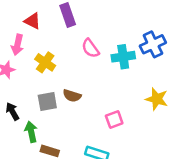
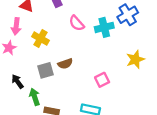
brown semicircle: (72, 96) -> (65, 64), turned -32
yellow star: (157, 99) -> (135, 59), turned -30

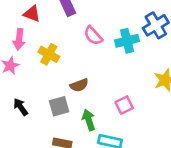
gray square: (45, 70) -> (59, 106), moved
green arrow: (35, 97) -> (89, 120), moved

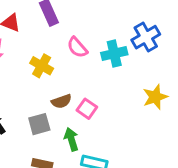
yellow cross: (49, 54) -> (42, 66), moved
pink square: (124, 105) -> (87, 109), moved, turned -30

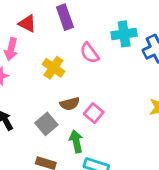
cyan cross: (114, 54) -> (124, 34), moved
gray square: (39, 124) -> (46, 124), turned -30

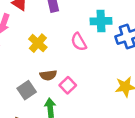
pink semicircle: (90, 53) -> (79, 42), moved

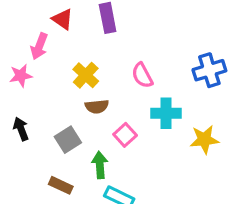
cyan cross: (101, 21) -> (166, 113), moved
brown semicircle: (48, 75) -> (97, 106), moved

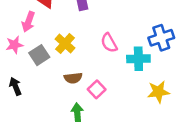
brown semicircle: (97, 106) -> (73, 78), moved
cyan cross: (166, 113) -> (138, 59), moved
gray square: (68, 140) -> (39, 55), moved

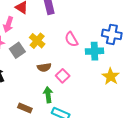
blue cross: (161, 38) -> (112, 34), turned 30
yellow star: (158, 92) -> (111, 76), turned -30

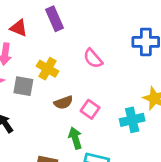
gray square: (17, 50) -> (23, 86), turned -35
cyan cross: (95, 51) -> (132, 120), moved

